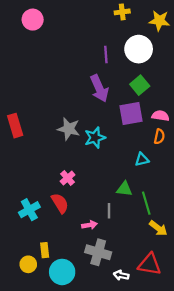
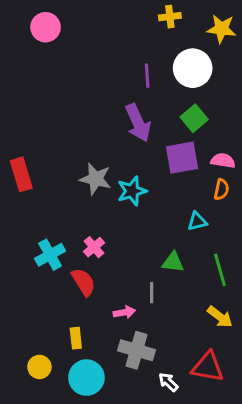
green line: (146, 203) -> (220, 270), moved
cyan cross: (29, 210) -> (50, 255), moved
yellow rectangle: (45, 250) -> (76, 338), moved
white arrow: (121, 275) -> (168, 382), turned 32

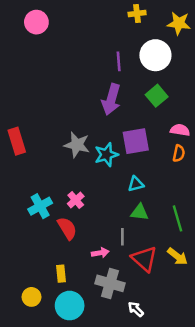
purple arrow: (138, 123) -> (111, 99), turned 40
purple square: (182, 158) -> (136, 141), moved
cyan triangle: (197, 221) -> (136, 184), moved
red triangle: (208, 367) -> (144, 259), moved, turned 32

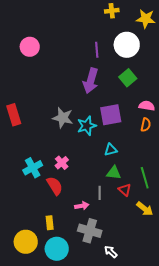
pink circle: (36, 22) -> (30, 47), moved
red triangle: (144, 259) -> (125, 190), moved, size x0.6
yellow circle: (32, 297) -> (26, 242), size x1.5

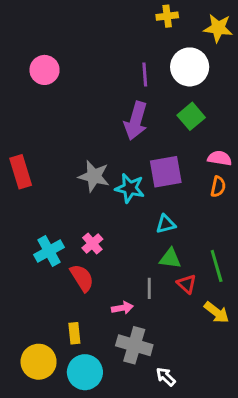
cyan star: (87, 126) -> (130, 188), turned 30

